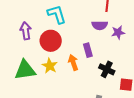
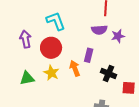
purple rectangle: (88, 50) -> (89, 55), turned 32
green triangle: (25, 70) -> (27, 78), size x0.7

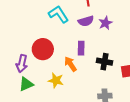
cyan L-shape: (56, 21) -> (59, 14), moved
purple arrow: (26, 39) -> (22, 64), moved, turned -144
yellow star: (51, 73) -> (56, 80), moved

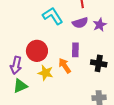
yellow star: (56, 80) -> (46, 73), moved

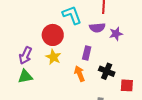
red circle: (37, 51) -> (53, 35), moved
orange arrow: (65, 66) -> (79, 74), moved
yellow star: (46, 73) -> (53, 57), moved

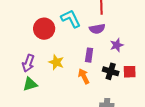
purple star: (116, 34) -> (117, 45), moved
red circle: (53, 35) -> (44, 29), moved
red square: (127, 85) -> (130, 72), moved

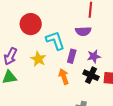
cyan L-shape: (71, 19) -> (55, 41), moved
purple star: (117, 45) -> (94, 56), moved

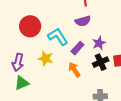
purple rectangle: (72, 56) -> (77, 48), turned 40
black cross: (91, 75) -> (101, 62), turned -35

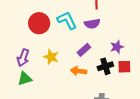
cyan L-shape: (58, 37) -> (67, 20), moved
purple star: (99, 43) -> (117, 47), moved
orange arrow: (74, 70) -> (79, 71), turned -56

